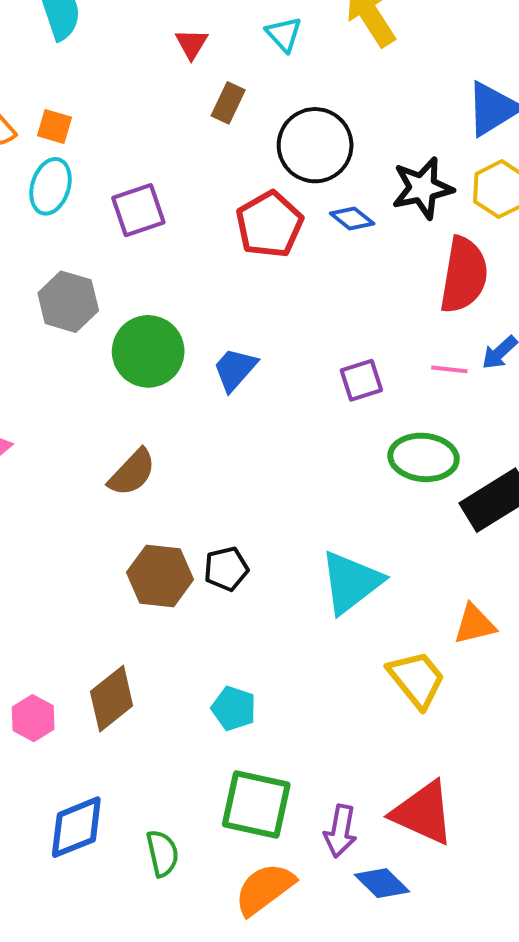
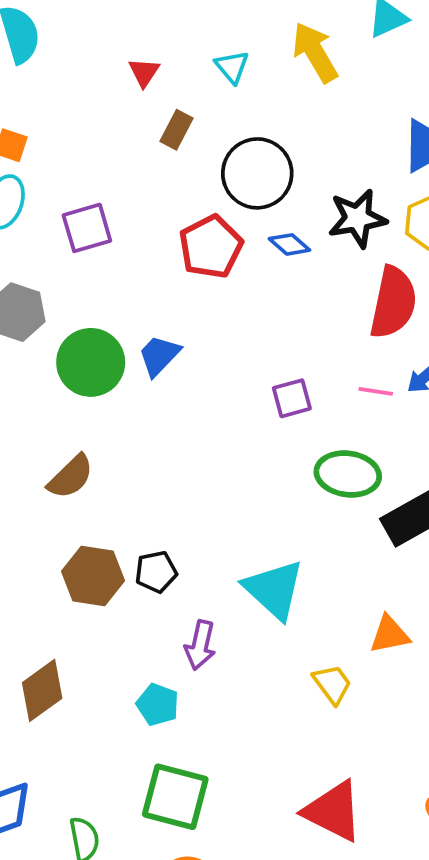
blue trapezoid: (235, 369) -> (159, 356), moved
cyan triangle: (351, 582) -> (274, 589), turned -42
yellow trapezoid: (417, 679) -> (332, 684), size x0.7
purple arrow: (340, 831) -> (200, 645), moved

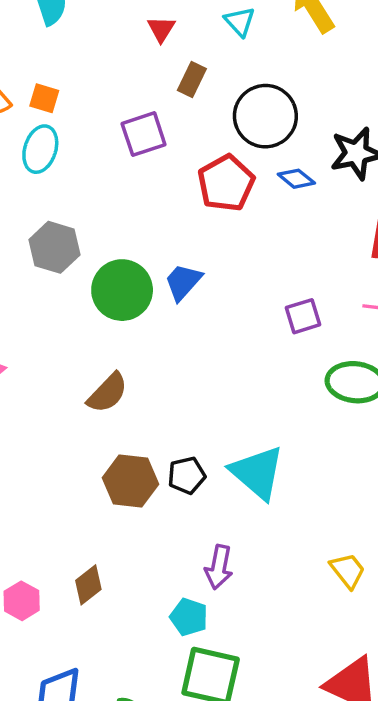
purple square: (87, 228) -> (144, 134), moved
cyan triangle: (274, 589) -> (257, 473), moved
purple arrow: (200, 645) -> (219, 567), moved
brown diamond: (42, 690) -> (88, 585), size x0.7
cyan pentagon: (158, 705) -> (189, 617), moved

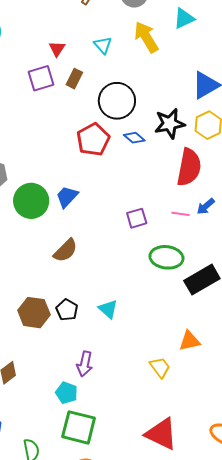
purple square: (144, 134) -> (41, 78), moved
brown semicircle: (108, 393) -> (66, 250), moved
cyan triangle: (257, 473) -> (108, 309), size x0.6
black pentagon: (187, 475) -> (67, 310), turned -30

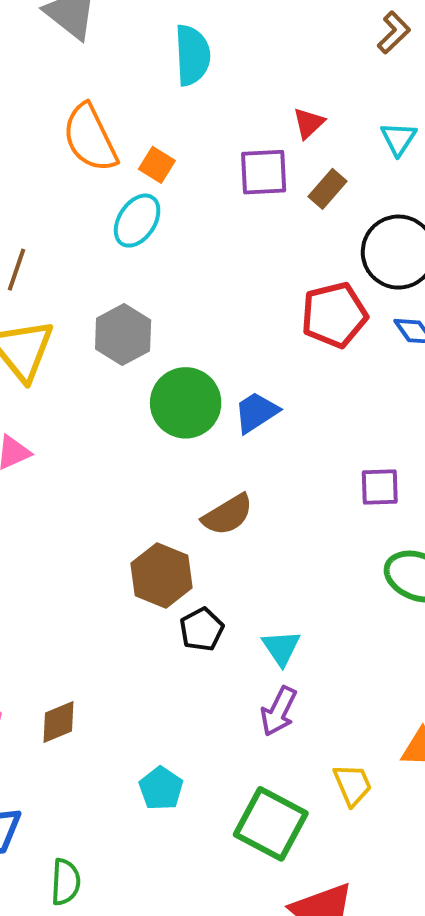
brown hexagon: (34, 313) -> (161, 575), moved
purple arrow: (85, 364) -> (279, 711), moved
green square: (79, 427) -> (271, 824), moved

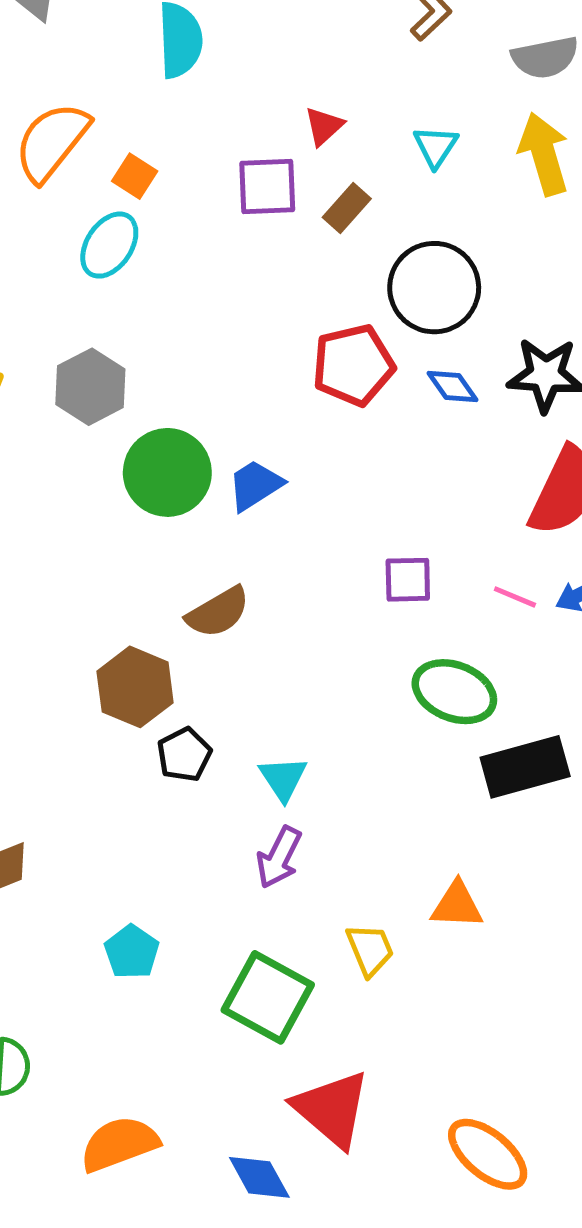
orange semicircle: (90, 138) -> (52, 142), turned 64

